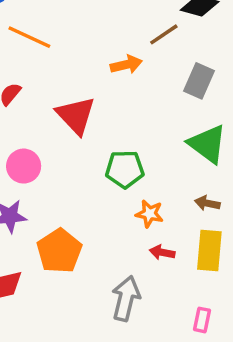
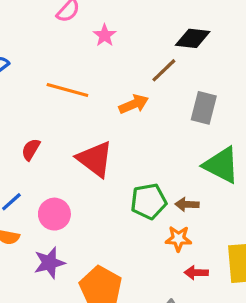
orange line: (29, 37) -> (67, 90), moved
brown arrow: (207, 203) -> (187, 204), moved

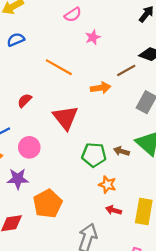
brown arrow: (187, 204) -> (121, 151), moved

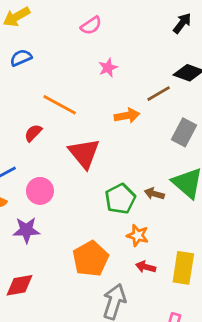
pink star: (93, 37) -> (108, 68), moved
orange line: (59, 67) -> (60, 105), moved
green pentagon: (94, 155) -> (120, 199), turned -30
orange pentagon: (48, 204) -> (91, 259), moved

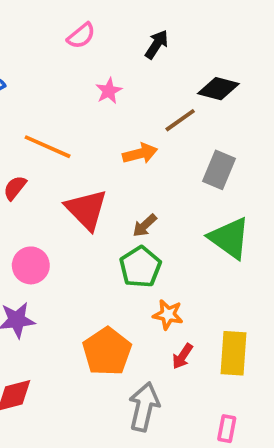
black arrow: (182, 23) -> (157, 44), moved
brown arrow: (154, 194) -> (145, 225), moved, turned -54
red arrow: (146, 267) -> (182, 356), turned -66

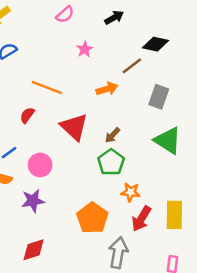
black arrow: (157, 44) -> (114, 18), turned 30
red arrow: (182, 356) -> (141, 219), size x1.5

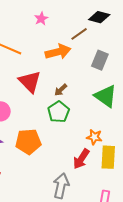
orange arrow: (107, 89) -> (58, 52), size x1.4
orange star: (131, 192) -> (94, 137), moved
orange pentagon: (92, 218) -> (28, 142), moved, turned 30

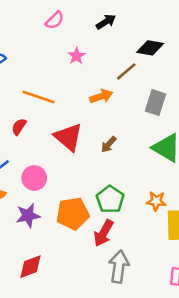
orange arrow: (58, 52) -> (101, 96), size x0.7
green pentagon: (59, 112) -> (110, 199), moved
red arrow: (81, 159) -> (104, 233), moved

